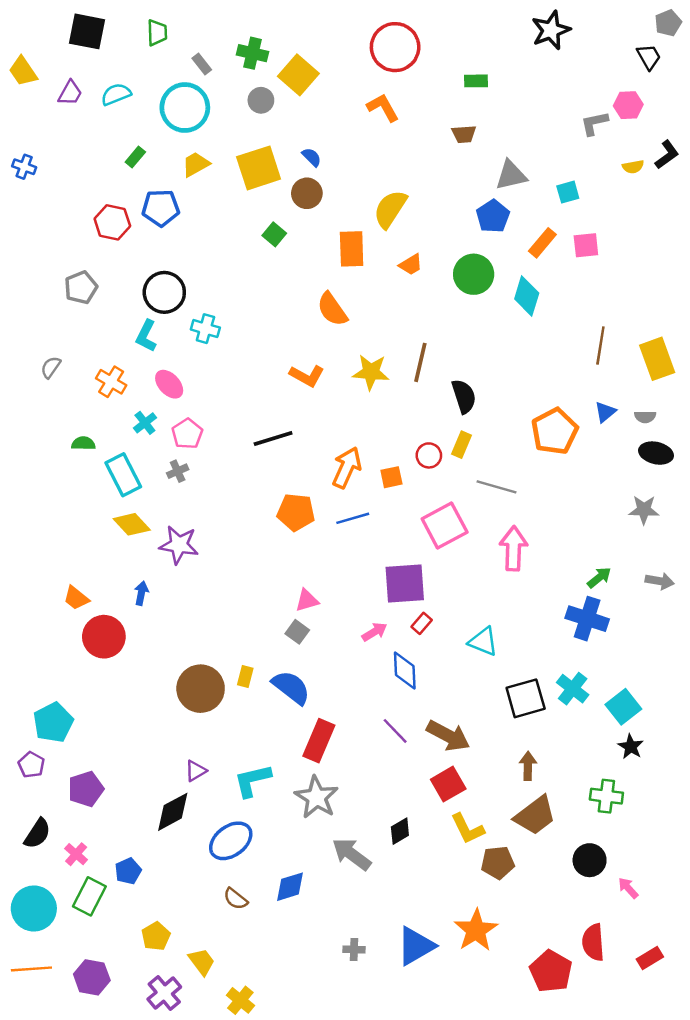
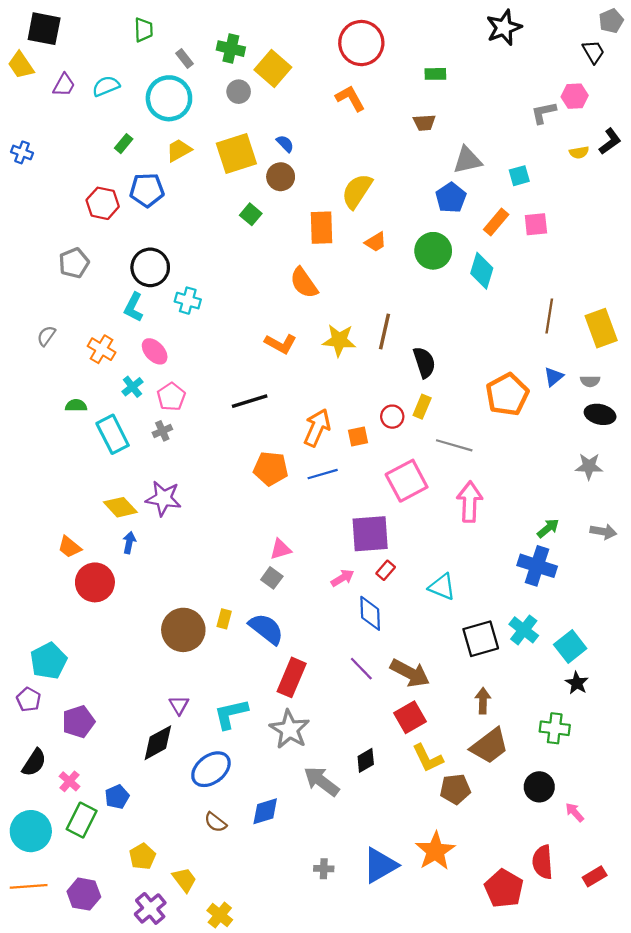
black square: (87, 31) -> (44, 29), moved
yellow diamond: (132, 524) -> (120, 507), moved
purple triangle: (196, 771) -> (179, 705), turned -30

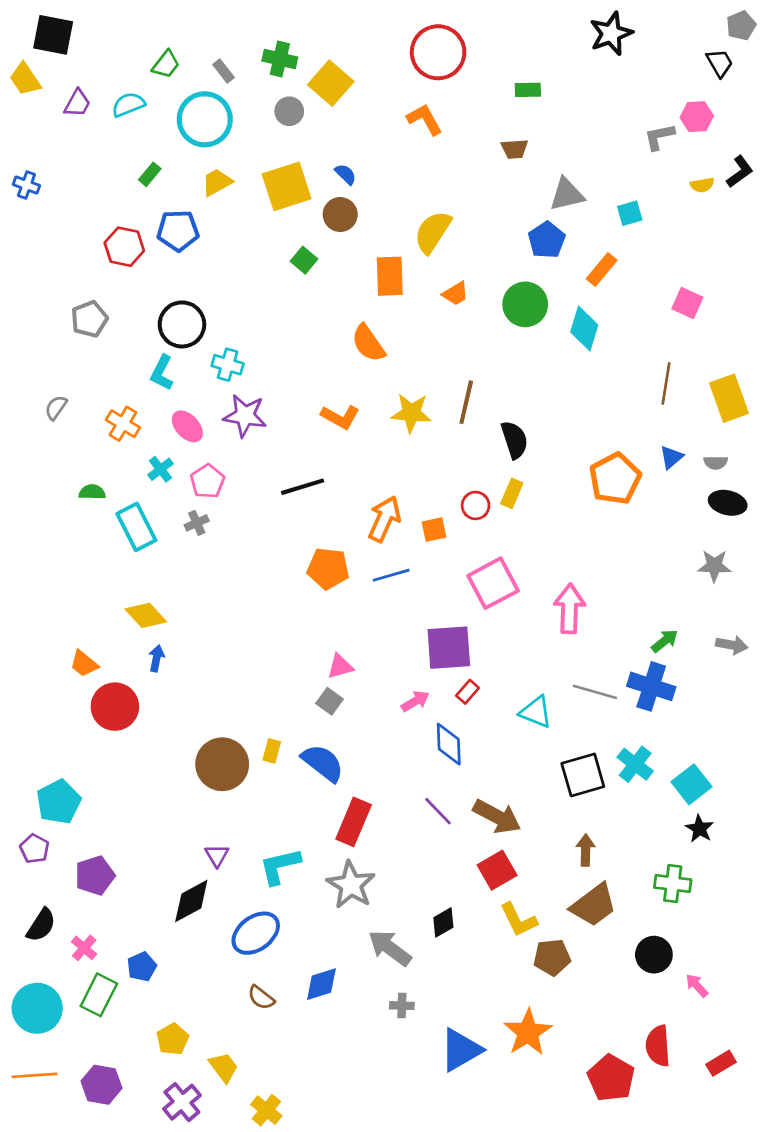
green trapezoid: (144, 30) -> (166, 64), moved, turned 40
pink square: (536, 224) -> (687, 303), moved, turned 30
gray line: (454, 445) -> (595, 692), moved
purple star: (163, 498) -> (245, 416), moved
gray cross: (324, 869) -> (402, 1006), moved

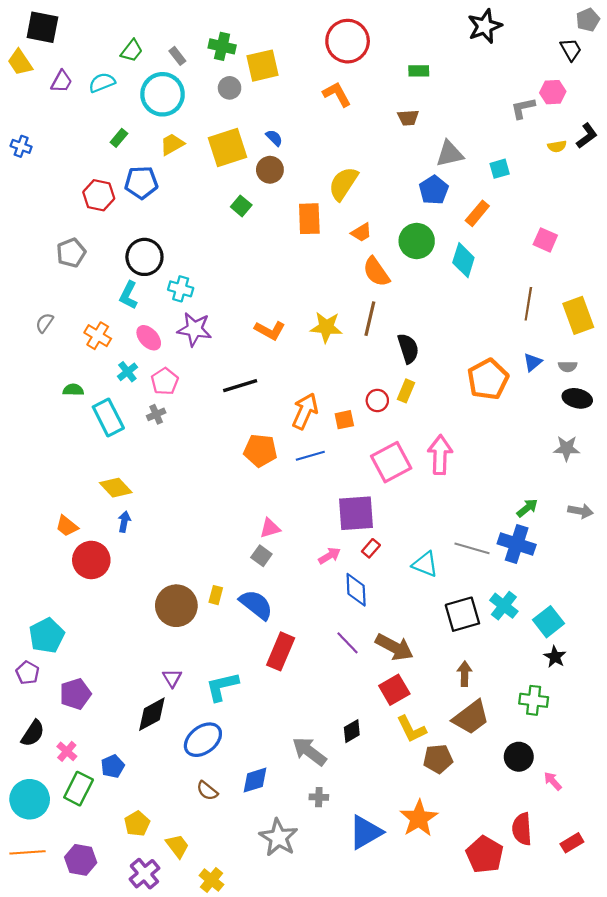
yellow square: (331, 83) -> (262, 66), turned 36
orange semicircle: (368, 343) -> (376, 272), moved
pink arrow: (569, 609) -> (440, 455), moved
gray star: (351, 885) -> (278, 838), moved

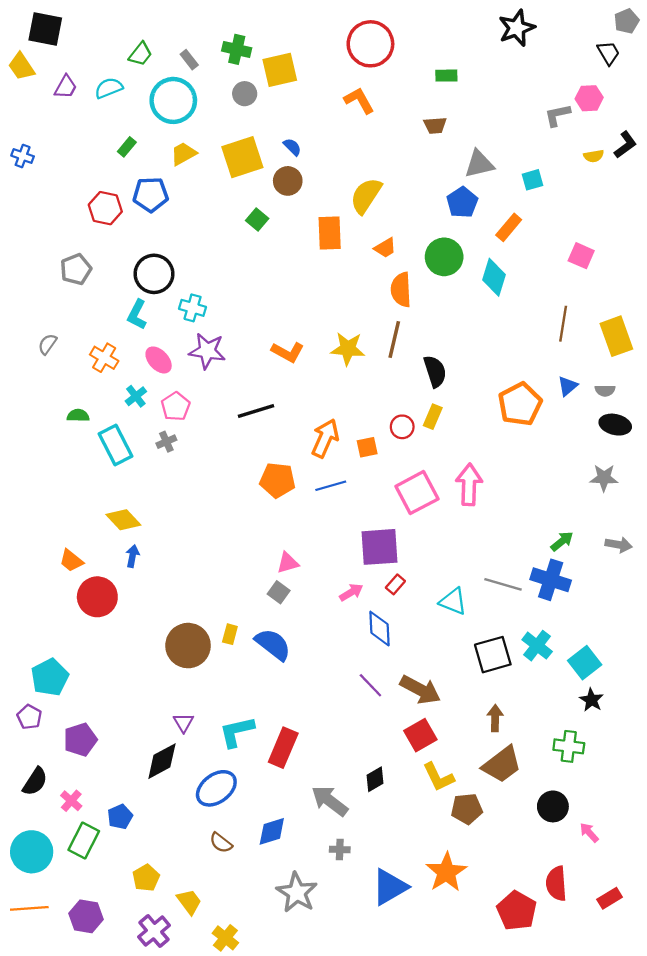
orange semicircle: (376, 272) -> (401, 290), turned 32
red rectangle: (281, 651) -> (283, 748), moved

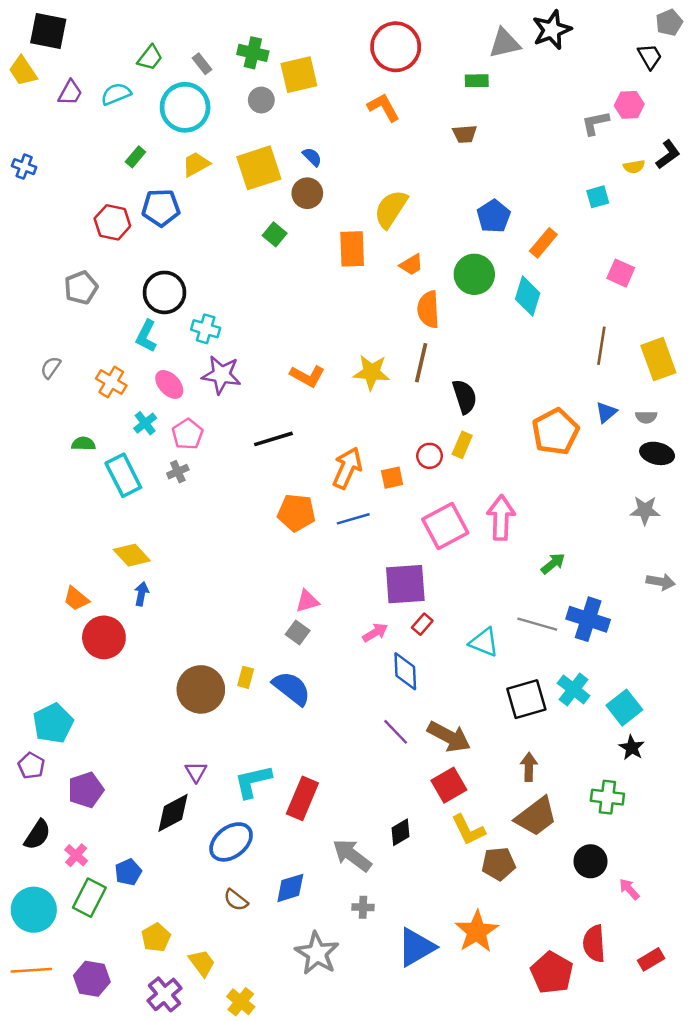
gray triangle: (479, 164) -> (505, 43), moved
cyan square: (532, 180) -> (598, 197), moved
green arrow: (562, 541) -> (553, 564), moved

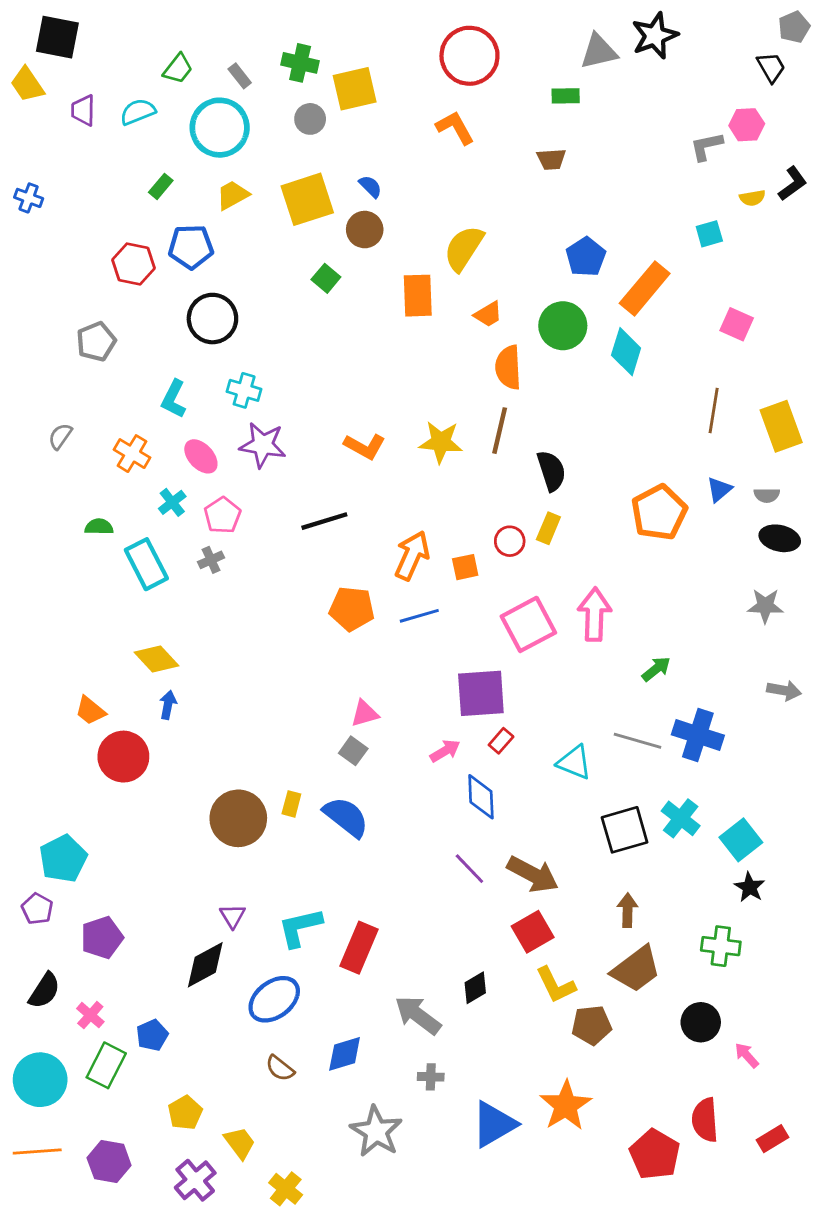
purple trapezoid: (70, 93) -> (83, 110), turned 152
orange rectangle: (543, 243) -> (645, 288), size x1.5
black circle: (164, 292) -> (212, 319), moved

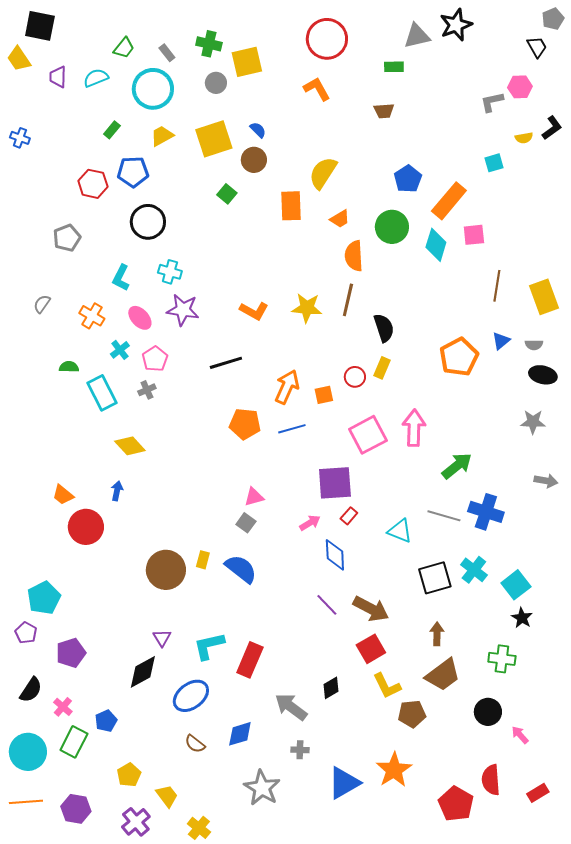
pink square: (737, 324) -> (474, 235), moved, turned -30
yellow diamond: (156, 659) -> (130, 446), moved
green arrow: (656, 669) -> (457, 466), size x1.5

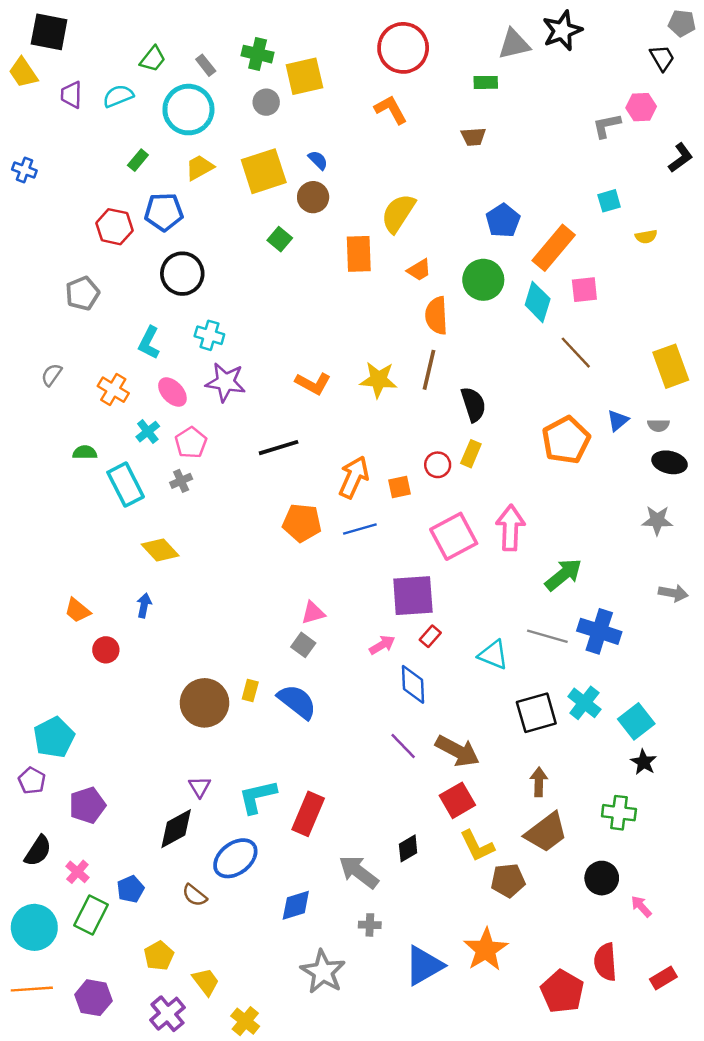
gray pentagon: (553, 19) -> (682, 23), turned 30
yellow semicircle: (524, 138) -> (646, 237), moved
brown line: (497, 286) -> (576, 353), moved, turned -52
red circle: (86, 527) -> (106, 650), size x0.6
brown semicircle: (195, 744) -> (195, 895), moved

